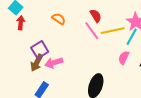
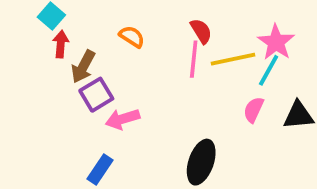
pink line: (92, 31) -> (194, 59), turned 42
brown arrow: (37, 63) -> (83, 67), moved

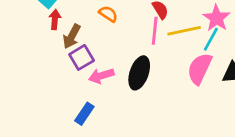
pink semicircle: (254, 110) -> (200, 69), size x1.6
black ellipse: (201, 162) -> (139, 73), moved

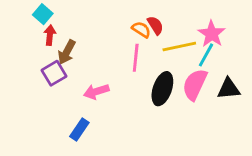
orange semicircle: (108, 14) -> (141, 30), moved
pink line: (155, 31) -> (136, 58), moved
purple square: (82, 57) -> (54, 73), moved
black ellipse: (139, 73) -> (162, 89), moved

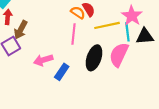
cyan line: (206, 55) -> (127, 32), turned -36
black triangle: (229, 89) -> (145, 36), moved
blue rectangle: (79, 130) -> (62, 72), moved

